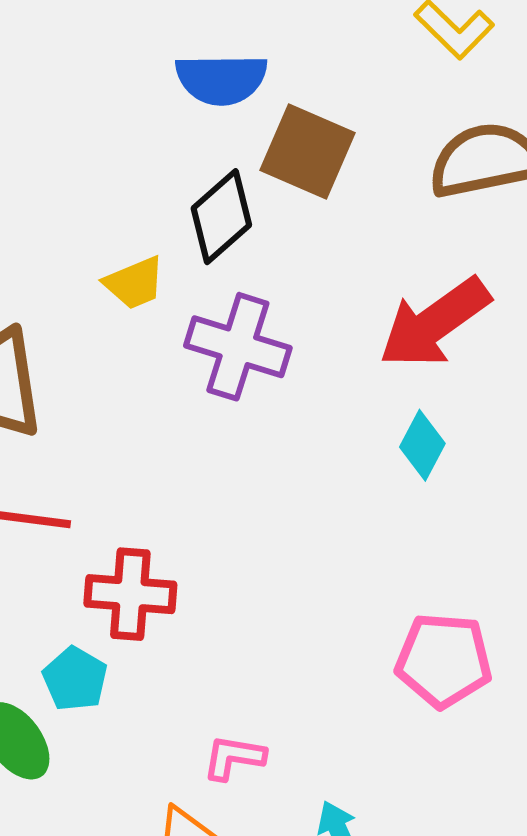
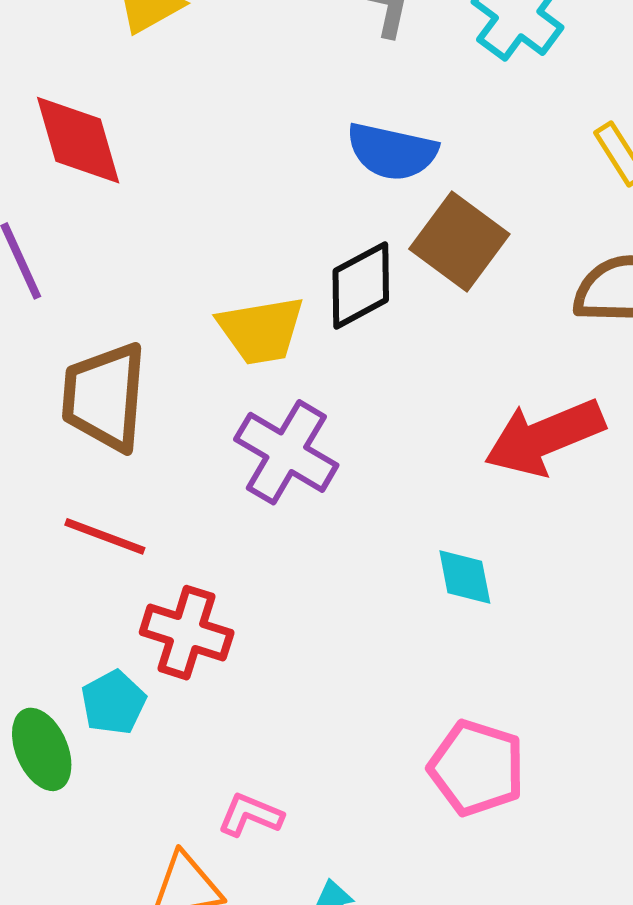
yellow trapezoid: (134, 283) -> (261, 330), size x1.4
purple cross: (238, 347) -> (286, 452), moved
cyan diamond: (422, 445) -> (465, 577), moved, turned -52

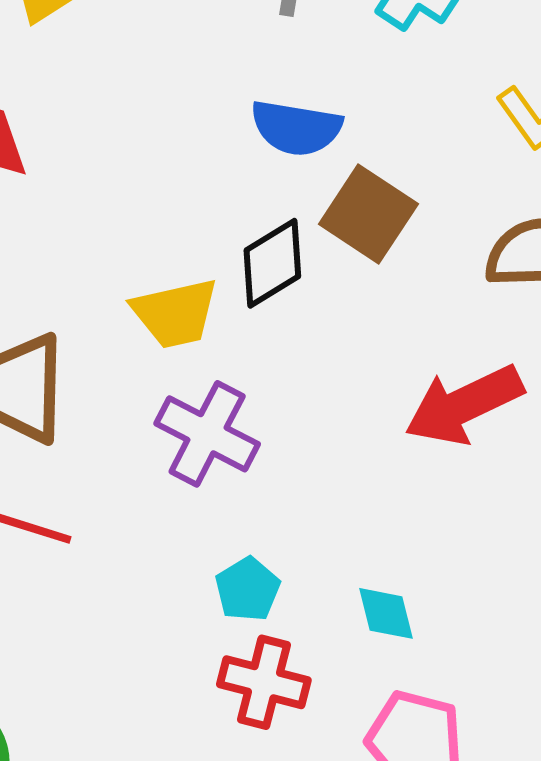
cyan diamond: (465, 577) -> (386, 613), moved
red cross: (187, 633) -> (264, 682), moved
cyan pentagon: (113, 702) -> (248, 589), moved

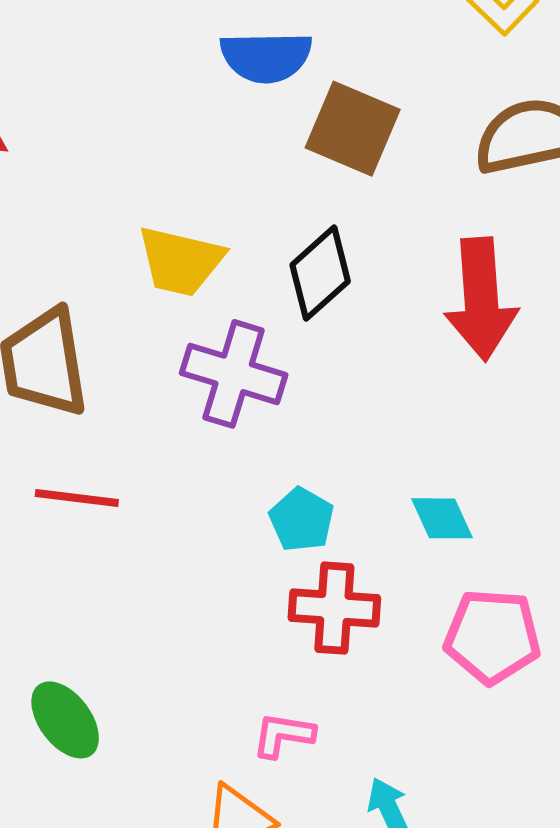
black diamond: (272, 263) -> (320, 273), moved
yellow trapezoid: (175, 313) -> (181, 261), turned 36
red arrow: (464, 405) -> (481, 299), turned -58

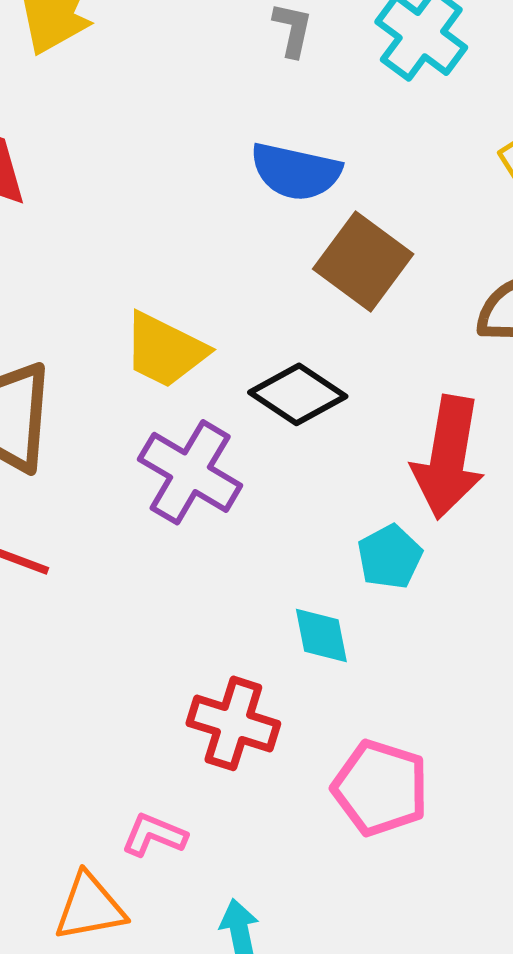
black diamond: (320, 273) -> (298, 394), turned 62
cyan diamond: (442, 518) -> (321, 635), moved
cyan pentagon: (302, 520) -> (390, 557), moved

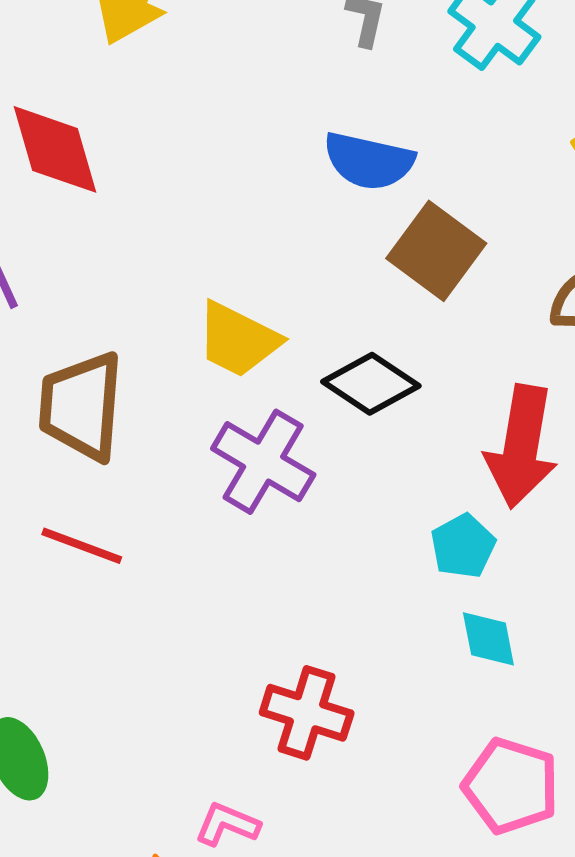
cyan diamond: (321, 635) -> (488, 639), moved
pink pentagon: (380, 788) -> (511, 786), moved

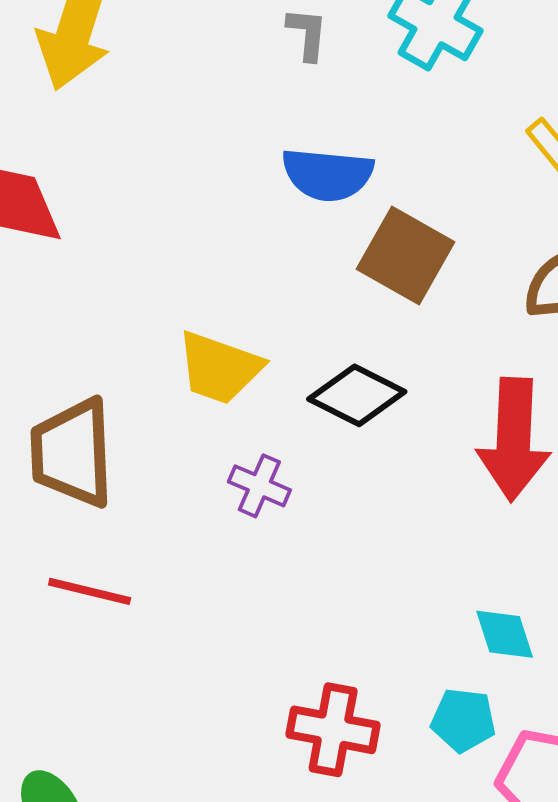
purple cross: (263, 462) -> (259, 486), size x0.6
cyan pentagon: (463, 546) -> (463, 720), moved, turned -30

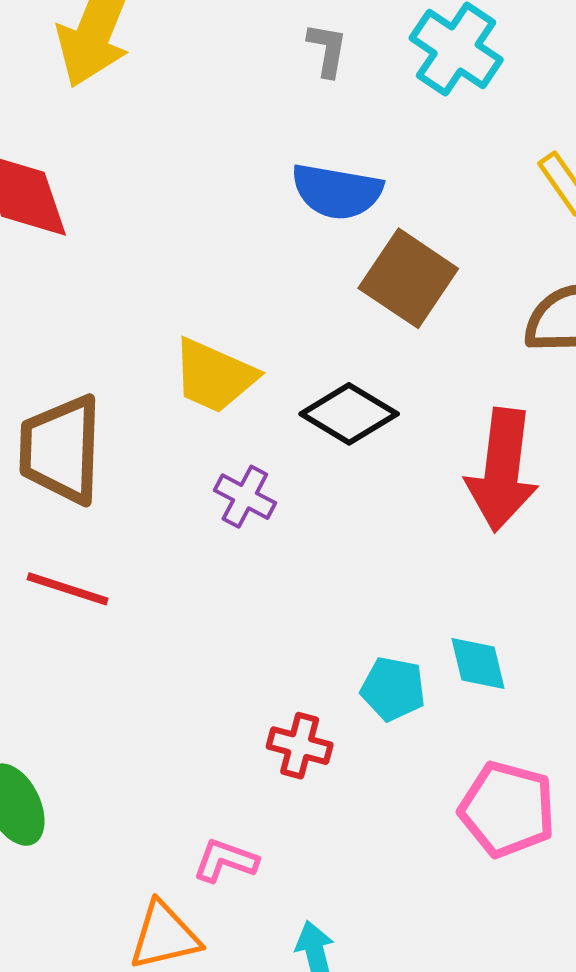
cyan pentagon: (463, 720) -> (393, 689), moved
red cross: (333, 730) -> (300, 746), size x0.7

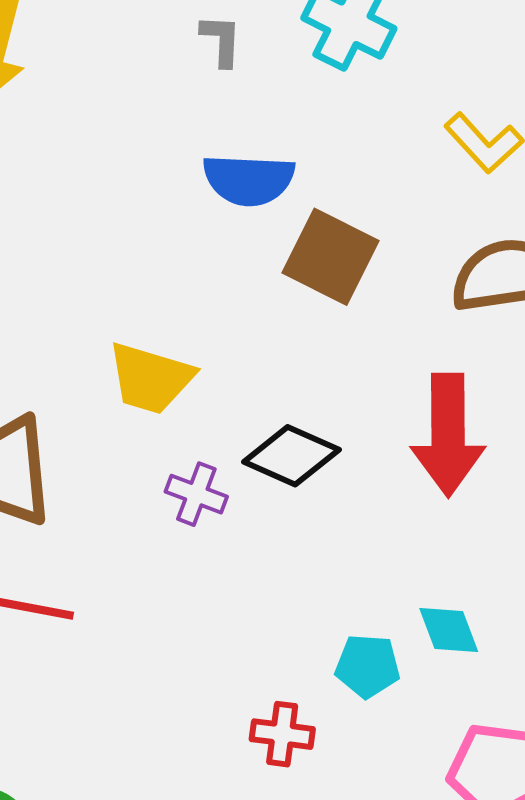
black diamond: (349, 414) -> (291, 456), moved

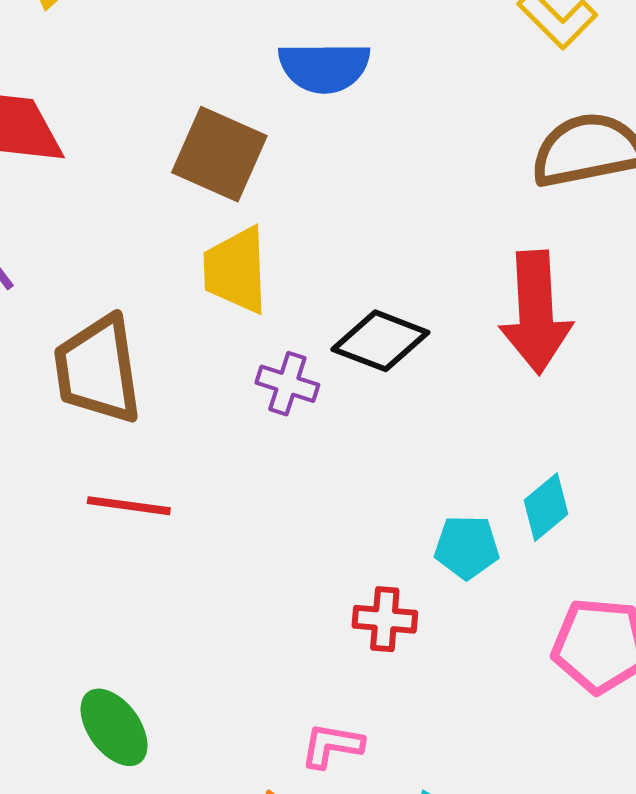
brown square: (331, 257) -> (219, 154), moved
yellow trapezoid: (150, 378) -> (236, 270), turned 74
cyan diamond: (449, 630) -> (546, 507), turned 74

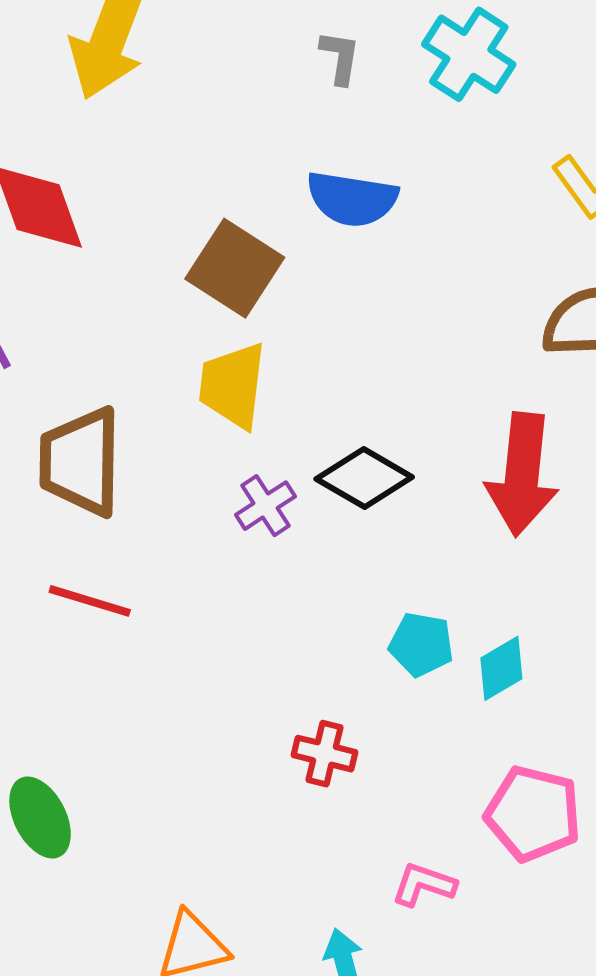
purple cross: (287, 384) -> (265, 506), turned 30
cyan pentagon: (467, 547) -> (421, 644), moved
pink L-shape: (332, 745) -> (424, 885), moved

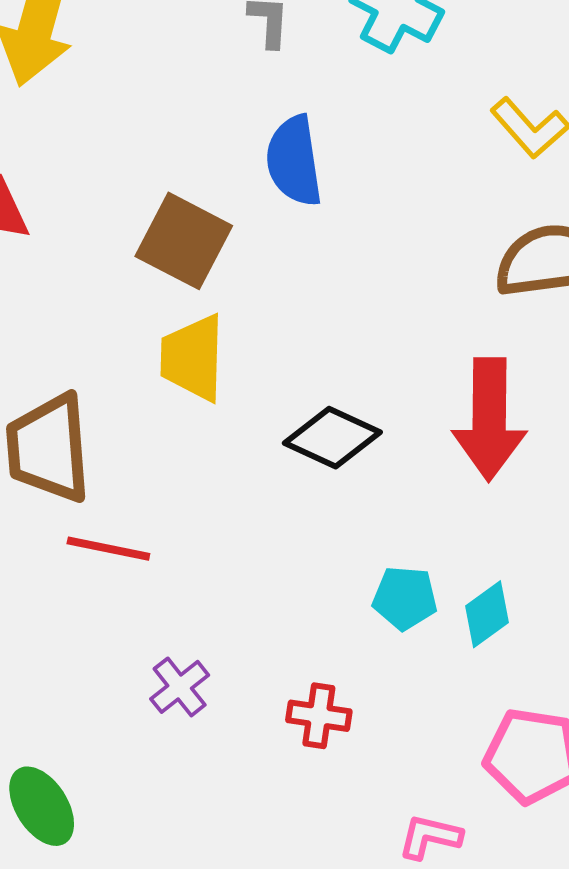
blue semicircle: (352, 199) -> (294, 161), turned 78
purple cross: (265, 506) -> (180, 687), moved
red line: (90, 601) -> (108, 549), moved

